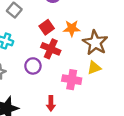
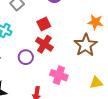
orange star: (72, 28) -> (95, 22), moved
yellow triangle: (94, 68) -> (96, 83), moved

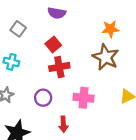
red cross: (44, 44) -> (59, 67), turned -30
purple circle: (26, 57) -> (43, 98), moved

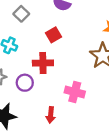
red cross: (59, 67) -> (43, 63), moved
purple circle: (43, 98) -> (25, 83), moved

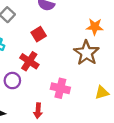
red cross: (43, 63) -> (29, 61), turned 36

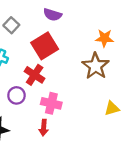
red square: (39, 34) -> (45, 46), size x1.6
pink cross: (60, 88) -> (51, 103), moved

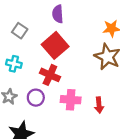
purple semicircle: (52, 15) -> (58, 14), turned 78
red arrow: (44, 128) -> (99, 105), moved

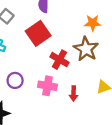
red cross: (50, 75) -> (59, 60), moved

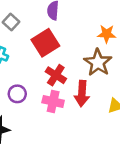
red cross: (59, 60) -> (56, 75), moved
red arrow: (74, 93) -> (82, 93), moved, size x1.5

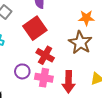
red arrow: (82, 93) -> (69, 82), moved
purple circle: (17, 94) -> (22, 71), moved

